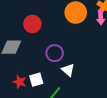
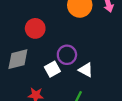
white square: (36, 80) -> (52, 69), moved

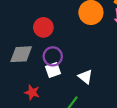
purple circle: (67, 55) -> (53, 56), moved

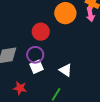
red circle: (43, 27) -> (41, 32), moved

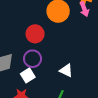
white square: (36, 67) -> (28, 75), moved

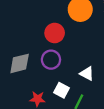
white square: (28, 75) -> (62, 90), moved, turned -32

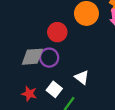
gray diamond: (20, 63) -> (32, 57), moved

